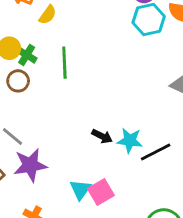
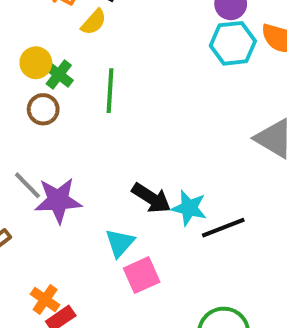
black arrow: (102, 136) -> (151, 198), size x1.4
purple star: (30, 165) -> (58, 200), moved
cyan triangle: (80, 190) -> (120, 243), moved

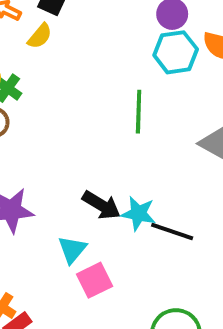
green line: (110, 91) -> (139, 112), moved
black line: (223, 228) -> (172, 232), turned 42

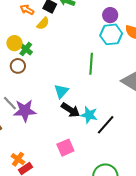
black line: (172, 232) -> (106, 125), turned -70
cyan triangle: (72, 250) -> (61, 91), moved

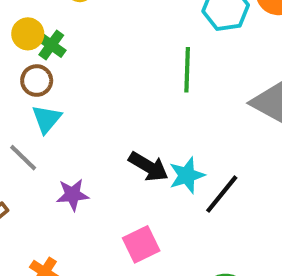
cyan triangle: (61, 91) -> (46, 119), moved
purple star: (25, 111) -> (73, 195), moved, size x0.7
cyan star: (89, 115) -> (187, 175), turned -30

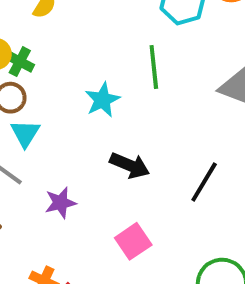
cyan star: (187, 175) -> (102, 100), moved

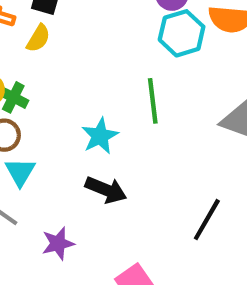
black arrow: (130, 165) -> (106, 190), moved

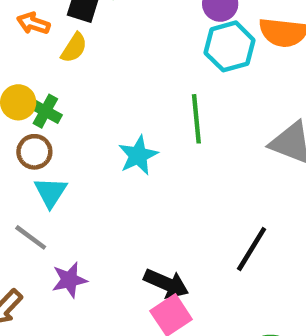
black arrow: (106, 190) -> (166, 284), moved
purple star: (58, 243) -> (69, 280), moved

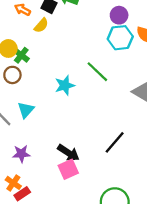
green line: (196, 119) -> (97, 72), turned -50
cyan triangle: (51, 192) -> (26, 110), moved
purple star: (69, 280) -> (21, 154), moved

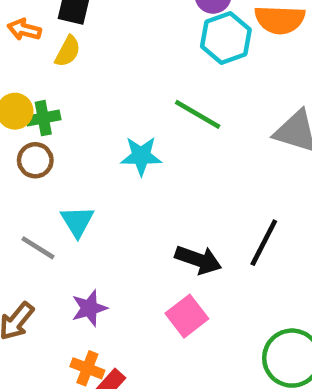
green cross: (21, 55) -> (43, 118), turned -35
cyan star: (65, 85) -> (141, 156), turned 30
black arrow: (68, 153) -> (198, 260), moved

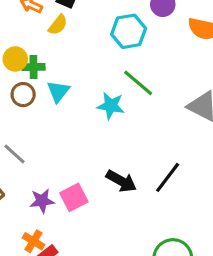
cyan hexagon: (226, 38) -> (129, 31), moved
cyan star: (141, 156) -> (111, 106), moved
cyan triangle: (77, 221) -> (58, 91), moved
pink square: (187, 316) -> (74, 197), moved

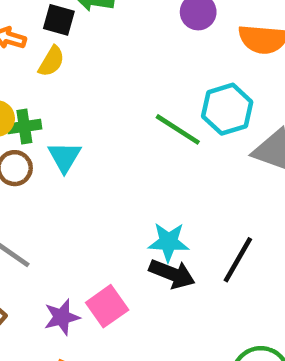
cyan hexagon: (129, 31) -> (227, 109), moved
cyan star: (111, 106) -> (169, 242), moved

